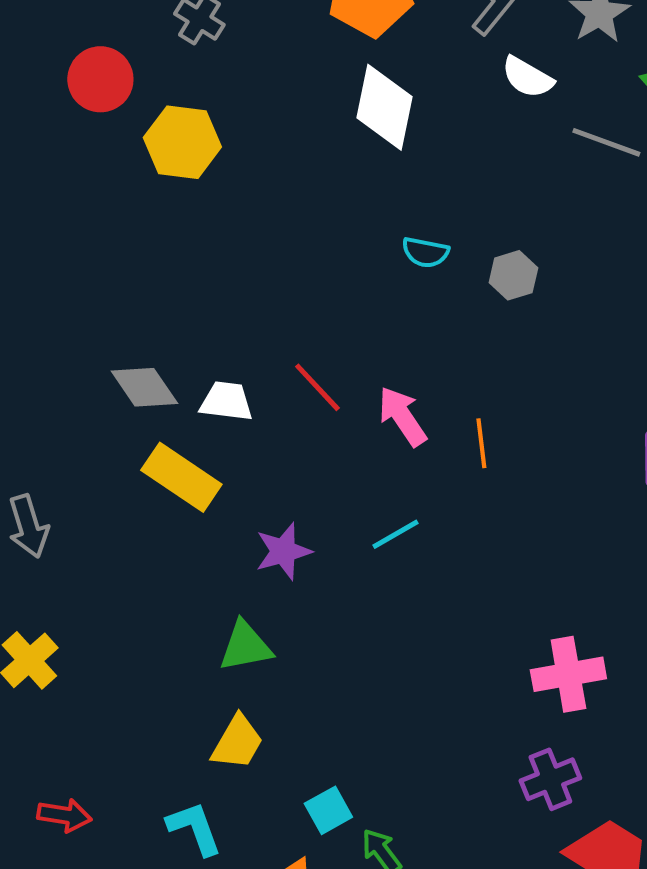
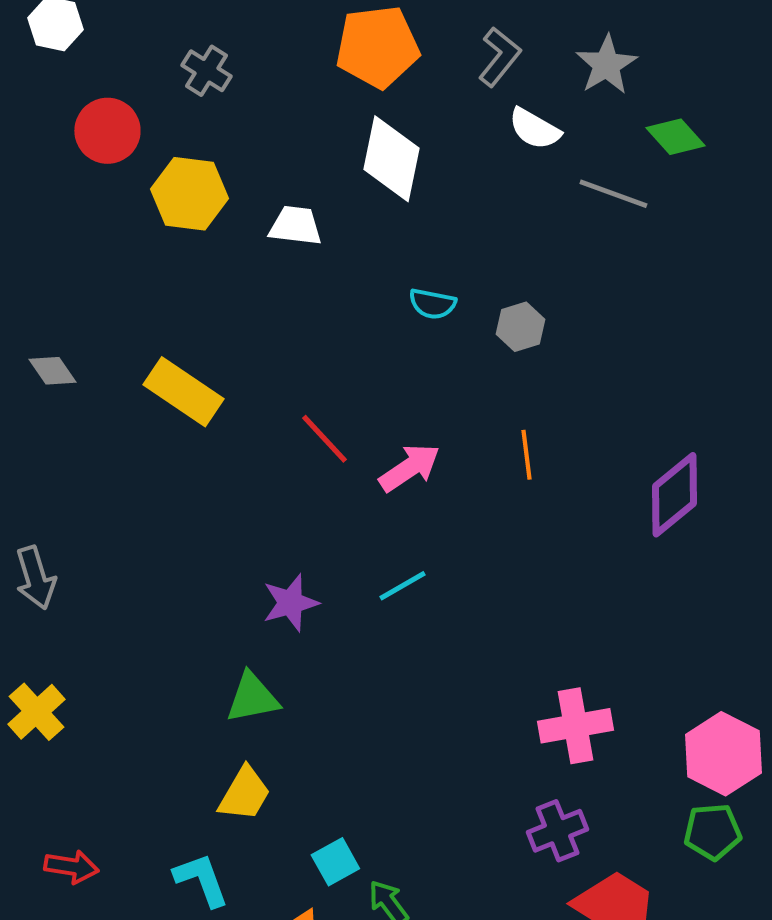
gray diamond: (144, 387) -> (52, 371), moved, size x0.7
white trapezoid: (226, 401) -> (295, 226), moved
pink arrow: (402, 416) -> (409, 468), turned 90
orange line: (481, 443) -> (526, 455), moved
yellow rectangle: (181, 477) -> (183, 392), moved

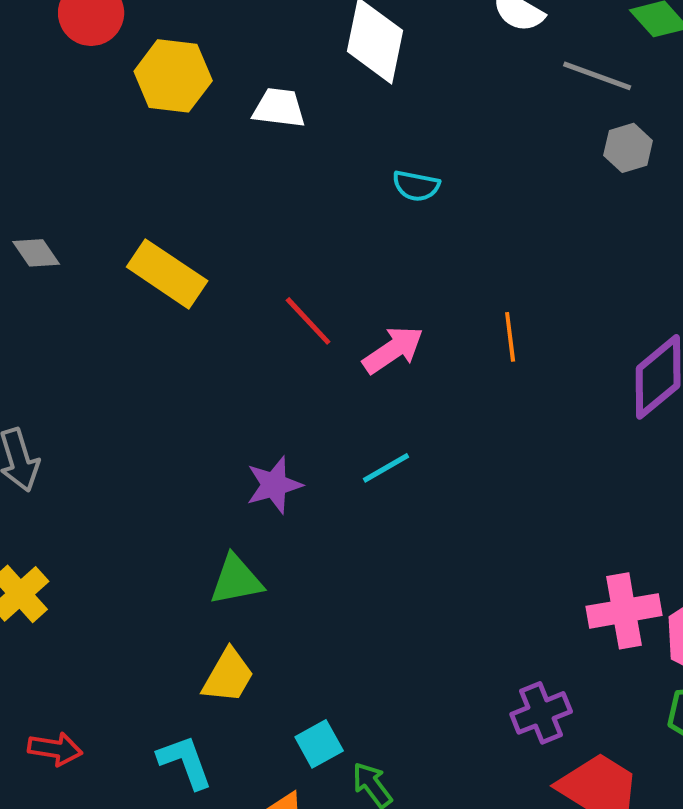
gray hexagon: (520, 327) -> (628, 148), moved
pink cross: (575, 726) -> (624, 611), moved

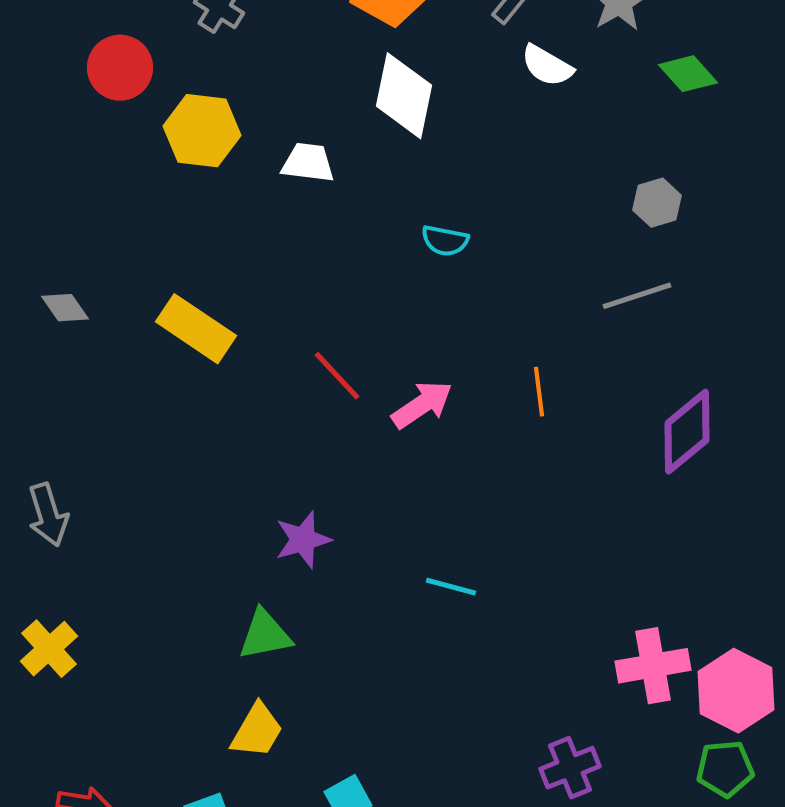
gray line: (597, 76) -> (637, 296), moved, turned -38
cyan line: (386, 468) -> (451, 587), moved, turned 45

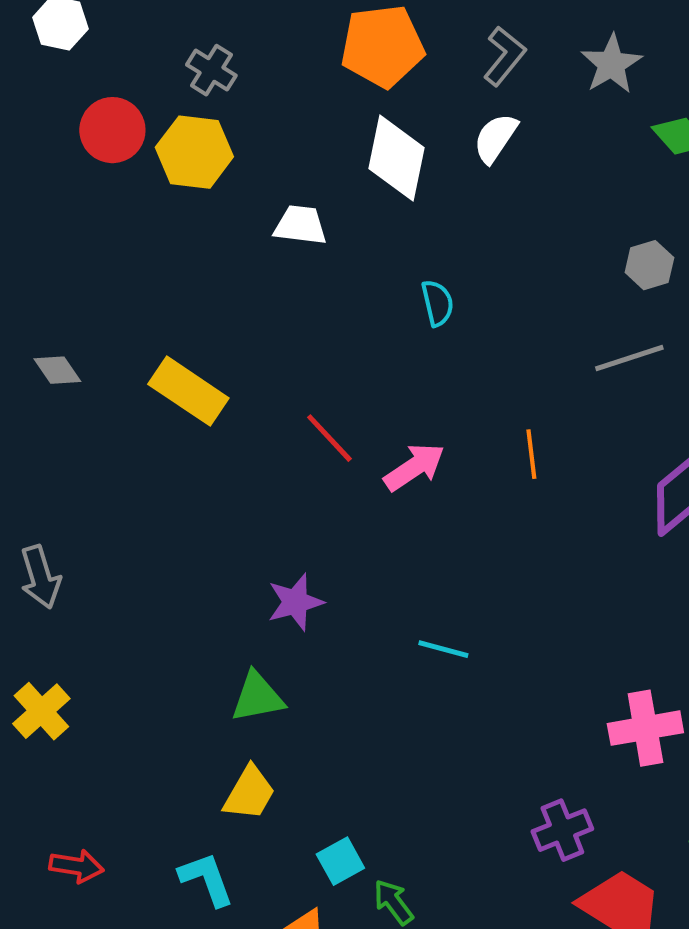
white semicircle: (547, 66) -> (495, 138), moved, turned 94
yellow hexagon: (202, 131) -> (194, 152), moved
cyan semicircle: (445, 241) -> (437, 303), turned -114

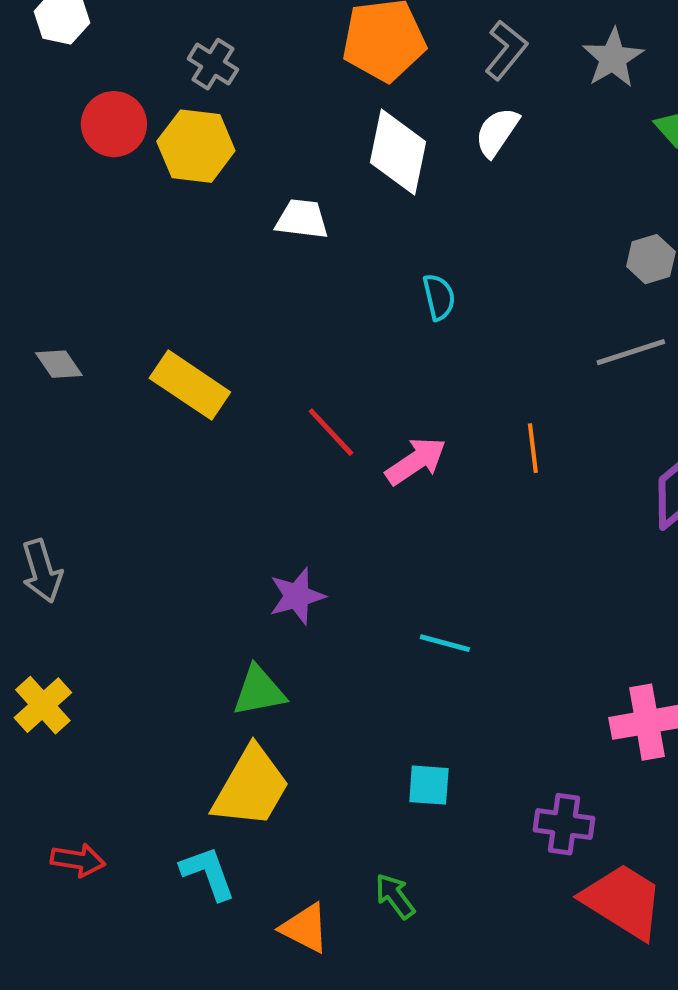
yellow trapezoid: (249, 793) -> (251, 787), size x1.5
purple cross: (562, 830) -> (564, 824), turned 30
cyan square: (340, 861) -> (429, 785), moved, turned 33

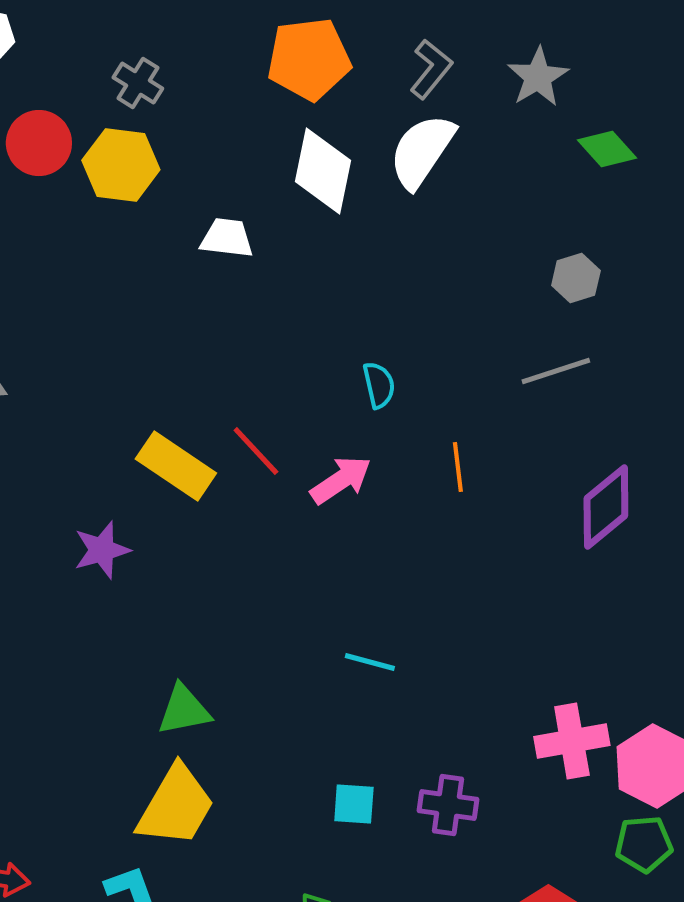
white semicircle: (497, 132) -> (422, 151), size x1.5
cyan semicircle: (439, 297) -> (379, 385), moved
yellow rectangle: (190, 385) -> (176, 466), moved
purple star: (297, 596) -> (102, 550), moved
purple cross: (564, 824) -> (448, 805), moved

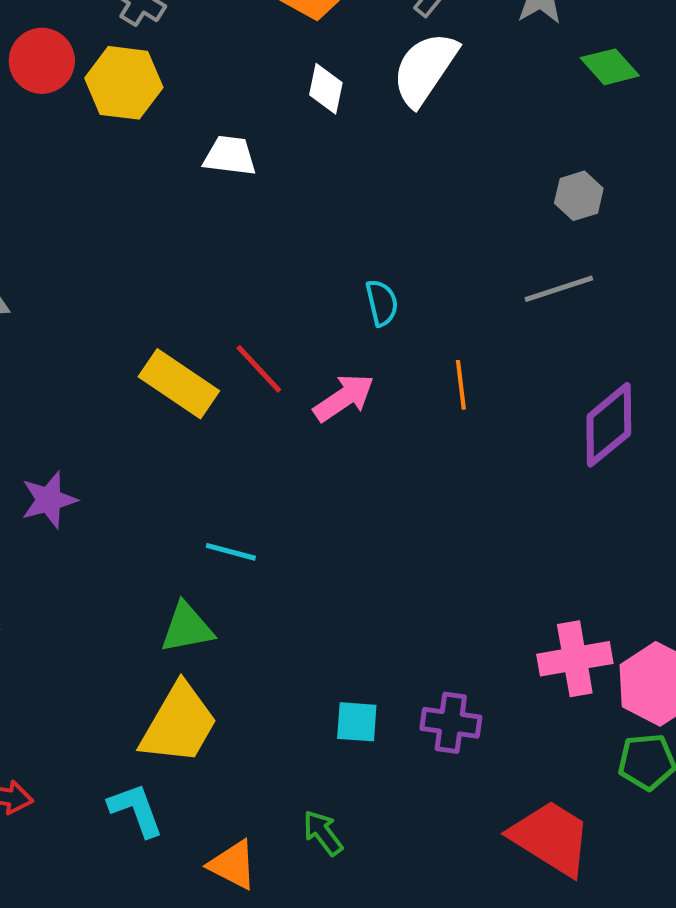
white diamond: (323, 171) -> (326, 89), size x0.6
purple star: (102, 550) -> (49, 500), moved
cyan line: (370, 662) -> (231, 552), moved

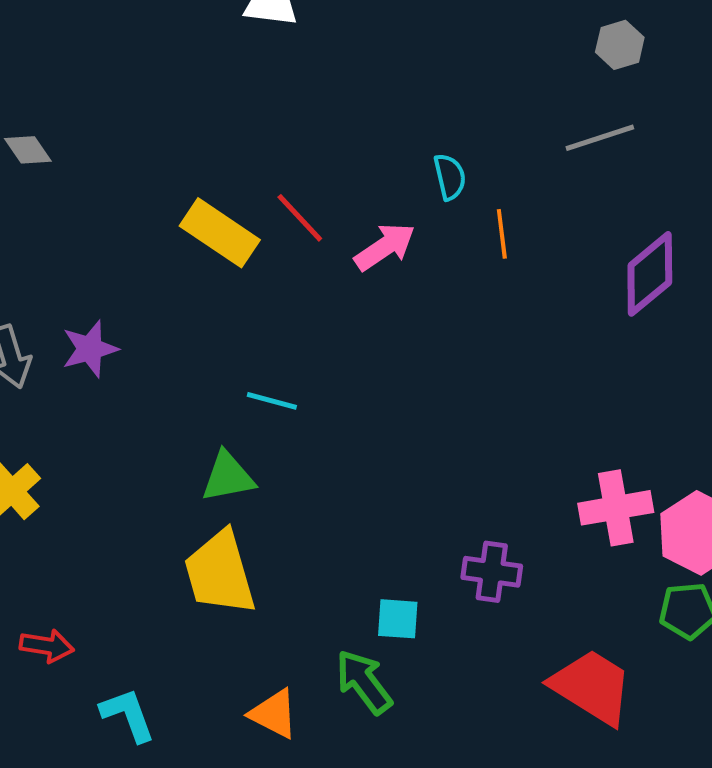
cyan semicircle: (382, 303) -> (450, 177), moved
cyan square: (357, 722) -> (398, 619), moved
yellow trapezoid: (179, 724) -> (220, 573), turned 134
cyan L-shape: (136, 810) -> (128, 715), moved
green arrow: (323, 833) -> (364, 682), size x1.4

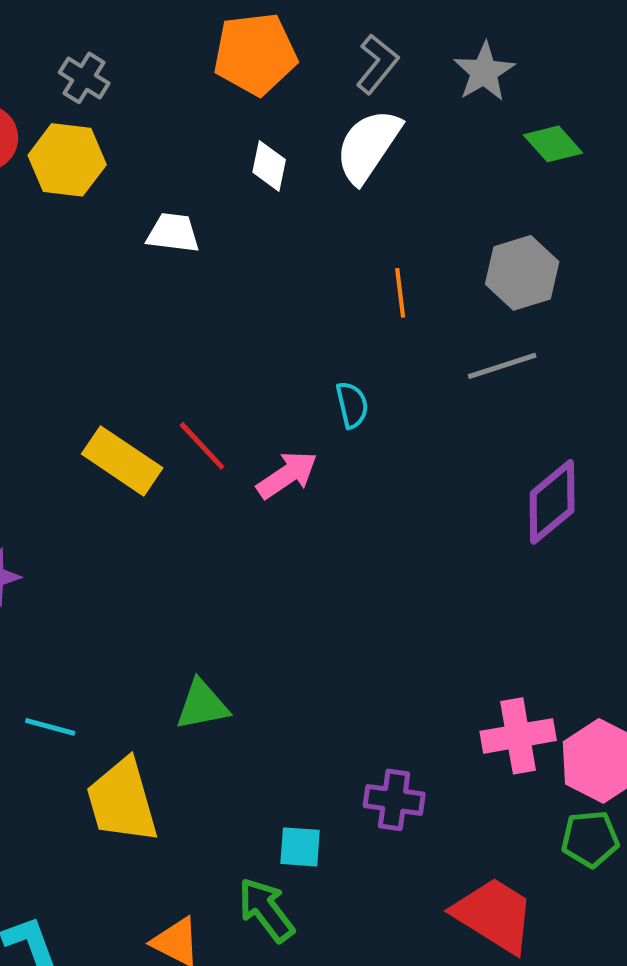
gray hexagon: (620, 45) -> (522, 273), size x1.5
orange line: (502, 234) -> (400, 293), moved
cyan line: (272, 401) -> (50, 727), moved
green triangle: (228, 477) -> (202, 705), moved

